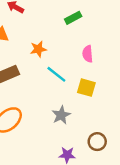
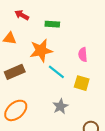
green rectangle: (73, 18) -> (52, 24), moved, turned 32
orange star: (38, 49) -> (41, 51), size x1.6

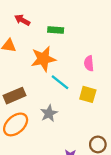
brown rectangle: (15, 72) -> (14, 96), moved
gray star: (60, 106) -> (49, 113), moved

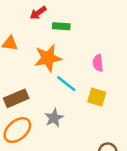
red arrow: (22, 20) -> (38, 13), moved, turned -64

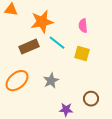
brown rectangle: (16, 98) -> (29, 47), moved
gray star: (54, 118) -> (51, 81), moved

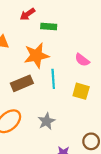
pink semicircle: (83, 26) -> (82, 60), turned -48
cyan line: (57, 43) -> (53, 79), turned 48

